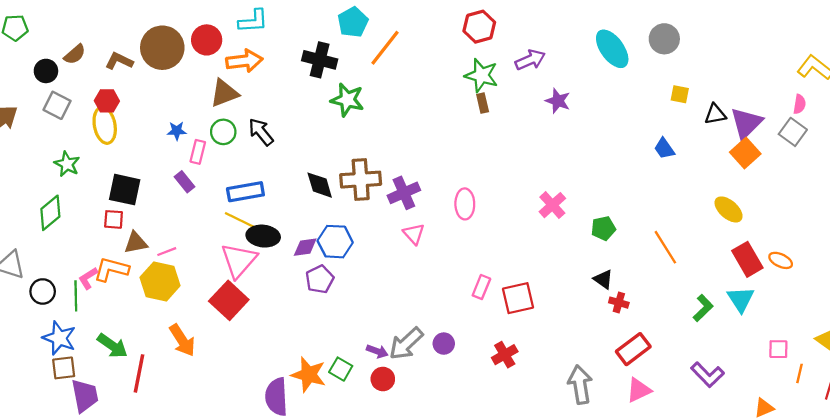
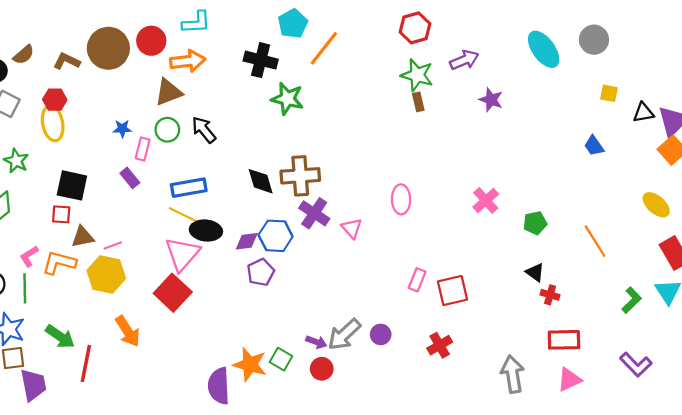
purple cross: (404, 193) -> (314, 213), moved, turned -32
pink L-shape: (88, 278) -> (29, 256), moved
red rectangle: (633, 349) -> (564, 340), turned 36

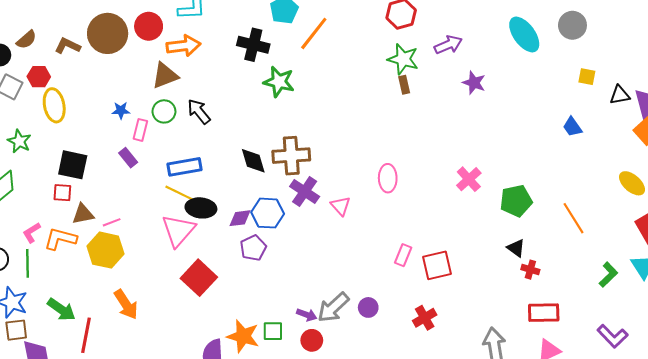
red hexagon: (55, 100) -> (39, 77), moved
green pentagon: (535, 223) -> (516, 201), size x1.4
red square: (173, 293) -> (199, 278), moved
green square: (281, 359) -> (273, 331), turned -30

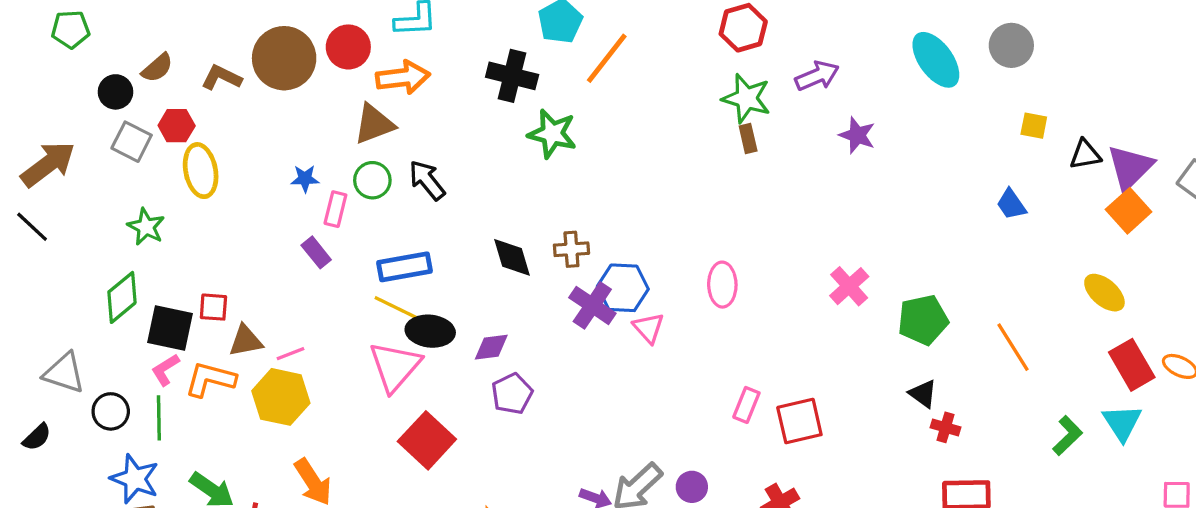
brown cross: (291, 156) -> (571, 249), size x0.6
black square: (73, 165) -> (170, 328), moved
blue hexagon: (268, 213) -> (623, 288), moved

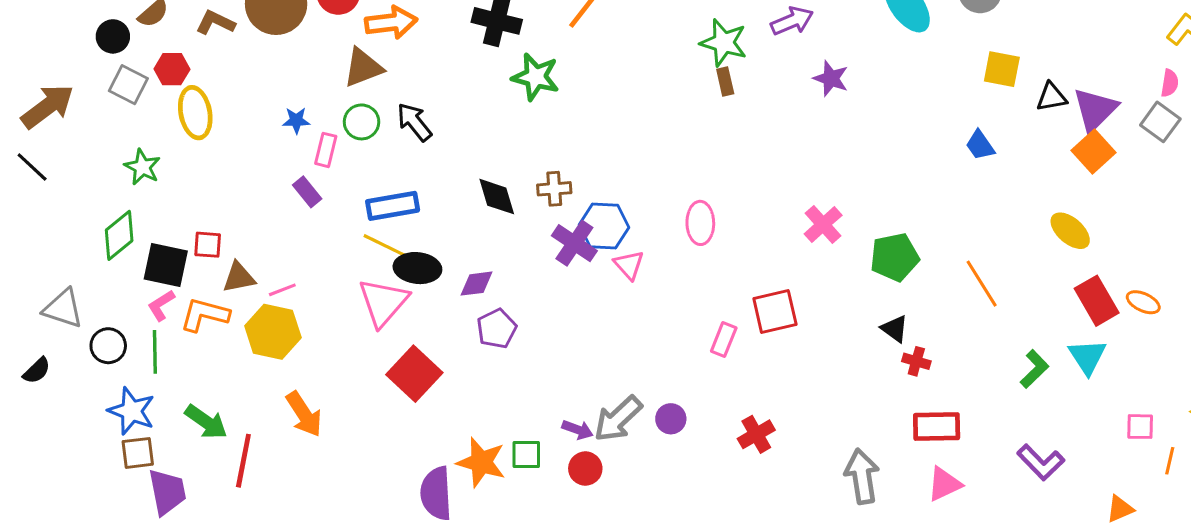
yellow square: (1034, 126) -> (1002, 69), size x1.4
red square: (799, 421) -> (775, 312), moved

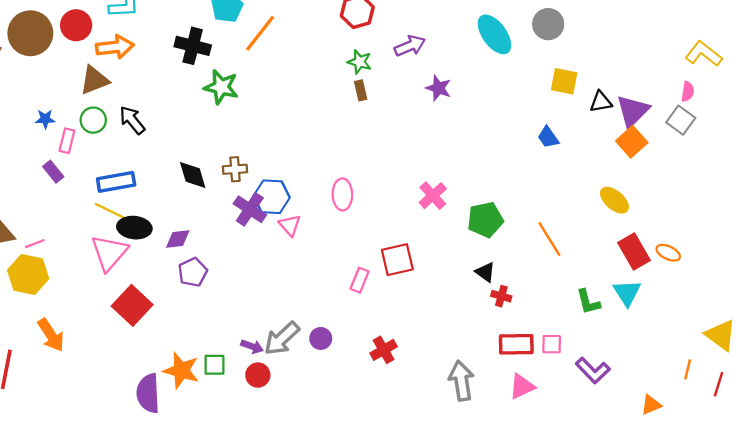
green star: (724, 43) -> (360, 62), size x0.7
green L-shape: (1034, 369) -> (588, 302), turned 120
pink square: (1140, 427) -> (552, 344), moved

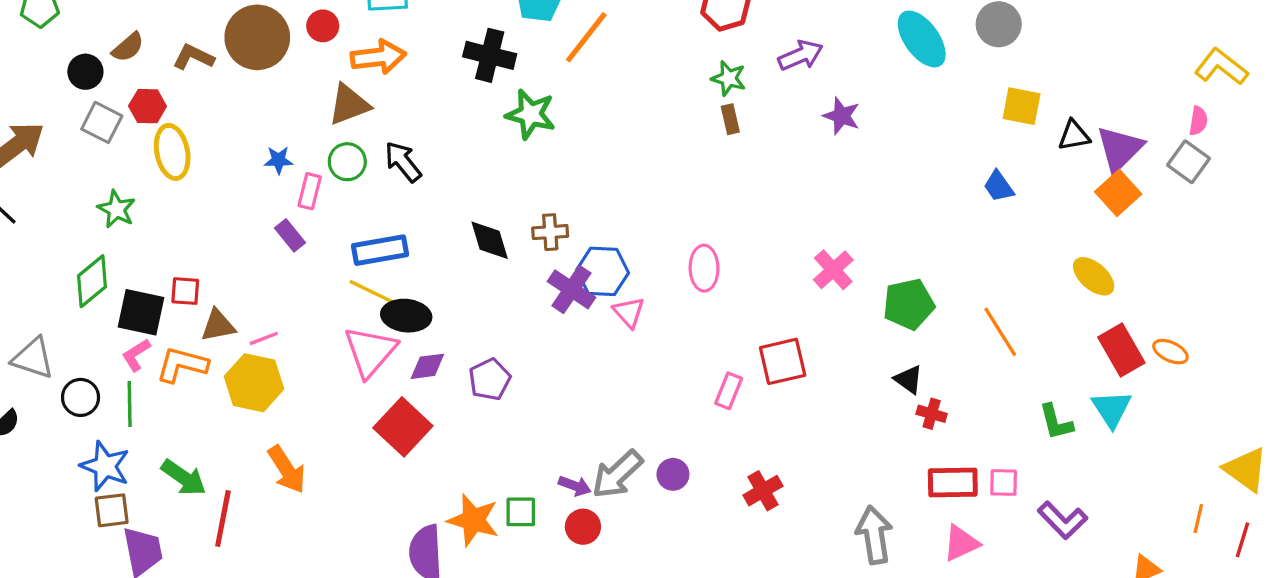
red circle: (76, 25) -> (323, 26), size x0.7
purple diamond: (178, 239) -> (427, 366), moved

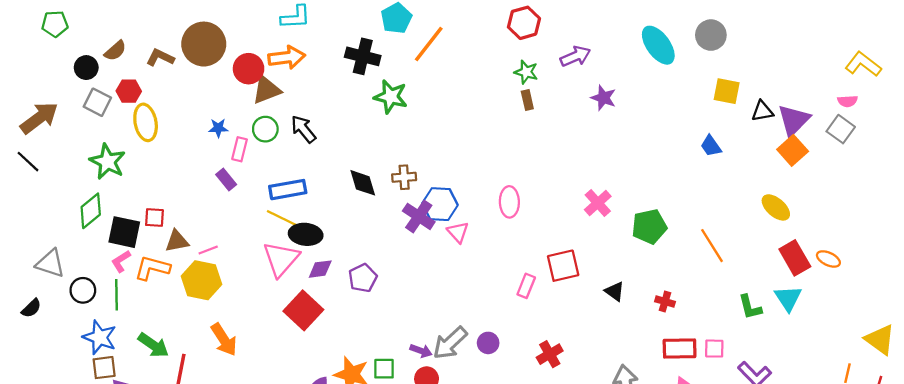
red circle: (323, 26) -> (249, 69), moved, size x1.4
pink semicircle: (1198, 121) -> (847, 101), turned 78
green star: (117, 209) -> (107, 162), size x1.4
black triangle: (909, 379) -> (615, 291), moved

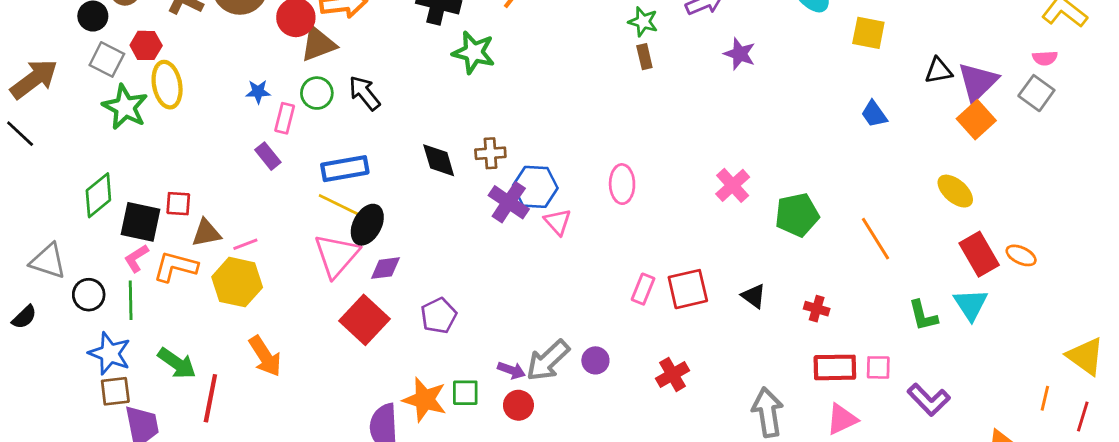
yellow square: (727, 91) -> (868, 33), moved
green star: (107, 162) -> (125, 107), moved
black ellipse: (306, 234) -> (367, 225), turned -68
red square: (563, 266) -> (688, 289), moved
purple pentagon: (363, 278) -> (439, 316), moved

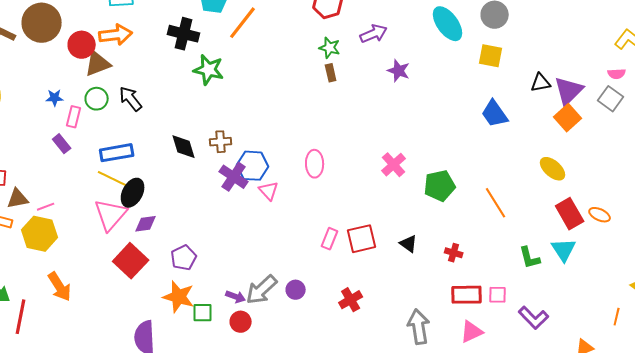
blue trapezoid: (874, 114) -> (495, 114), size x1.4
orange star: (425, 400) -> (179, 297), moved

